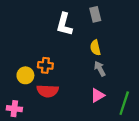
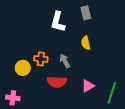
gray arrow: (100, 69) -> (65, 61), moved
red semicircle: (48, 91) -> (57, 82), moved

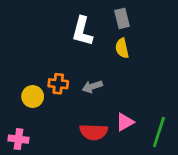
yellow semicircle: (86, 43) -> (122, 48), moved
gray arrow: (65, 61) -> (92, 87), turned -80
red semicircle: (57, 82) -> (94, 132), moved

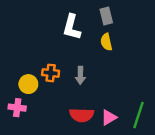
gray arrow: (92, 87) -> (80, 75), turned -70
pink triangle: (125, 122) -> (109, 117), moved
pink cross: (18, 139) -> (17, 108), moved

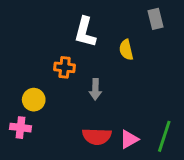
gray rectangle: (106, 16) -> (156, 19), moved
orange cross: (51, 73) -> (65, 67), moved

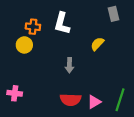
yellow semicircle: (126, 50) -> (97, 44), moved, turned 56
orange cross: (65, 67) -> (33, 27), moved
yellow circle: (34, 100) -> (24, 45), moved

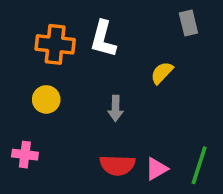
orange cross: (33, 27) -> (55, 44), size x1.5
yellow circle: (24, 45) -> (46, 99), moved

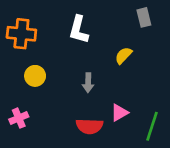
orange cross: (55, 44) -> (21, 34), moved
pink cross: (25, 155) -> (19, 118), turned -30
pink triangle: (156, 169) -> (119, 113), moved

